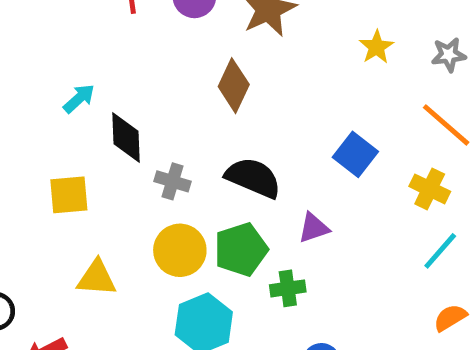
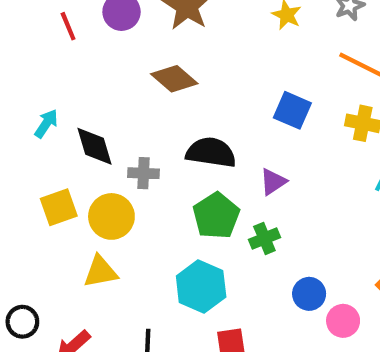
brown diamond: (234, 86) -> (174, 79), turned -60
yellow circle: (180, 250) -> (111, 216), moved

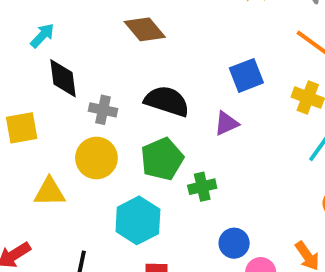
blue square: (292, 110) -> (246, 75), turned 36
cyan arrow: (46, 124) -> (42, 36), moved
purple triangle: (273, 182) -> (226, 123), moved
yellow circle: (111, 216) -> (96, 158), moved

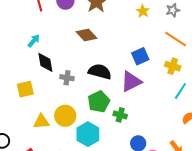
purple triangle: (226, 123) -> (131, 82), size x1.6
yellow circle: (96, 158) -> (65, 116), moved
green cross: (202, 187) -> (120, 115), turned 32

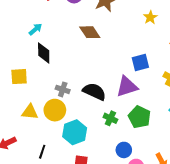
black semicircle: (100, 72) -> (94, 92), moved
gray cross: (67, 78) -> (63, 89), moved
green pentagon: (99, 102) -> (139, 117), moved, turned -30

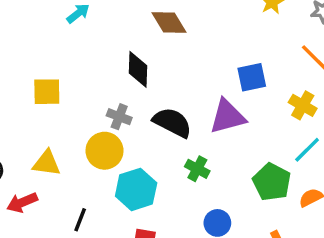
black diamond: (44, 53) -> (138, 69), moved
yellow triangle: (30, 112) -> (46, 163), moved
green pentagon: (139, 117) -> (272, 182), moved

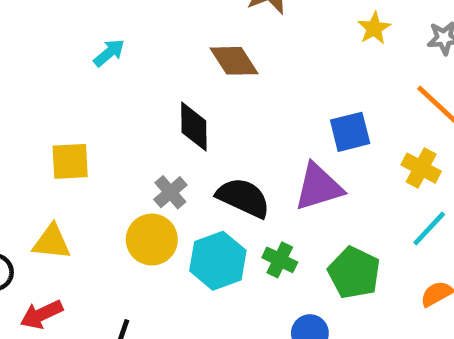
gray cross: (119, 117) -> (170, 192), turned 30
yellow triangle: (46, 163) -> (52, 242), moved
green pentagon: (272, 182) -> (354, 273), moved
cyan hexagon: (136, 189) -> (218, 261), moved

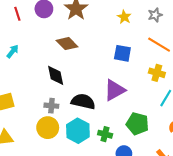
blue square: (350, 132) -> (122, 53), moved, turned 36
gray cross: (170, 192) -> (51, 106), turned -32
green cross: (280, 260) -> (105, 134), moved

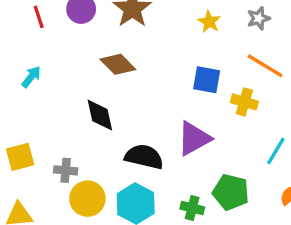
yellow cross: (157, 73) -> (244, 102), moved
gray cross: (51, 106) -> (66, 170), moved
green cross: (105, 134) -> (192, 208), moved

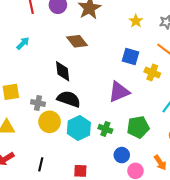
black semicircle: (144, 157) -> (69, 99), moved
green pentagon: (231, 192) -> (138, 127), turned -30
green cross: (192, 208) -> (105, 129), moved

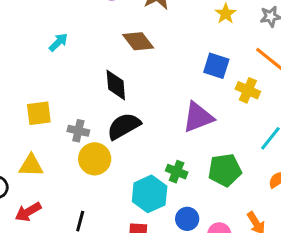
black semicircle: (69, 99) -> (124, 126), turned -50
cyan hexagon: (79, 128) -> (150, 194), moved
blue circle: (122, 155) -> (187, 219), moved

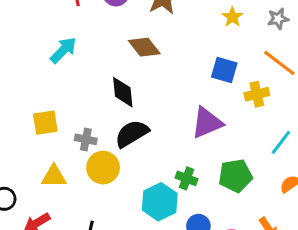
cyan arrow: (58, 42) -> (63, 50), size x1.4
yellow cross: (248, 90) -> (257, 94), turned -35
yellow triangle: (31, 165) -> (54, 176), moved

